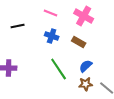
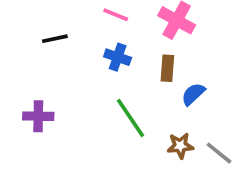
brown rectangle: (79, 42) -> (167, 68), turned 64
blue semicircle: (86, 66) -> (193, 94), moved

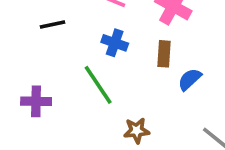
green line: (130, 118) -> (98, 85), moved
brown star: (180, 146) -> (137, 131), moved

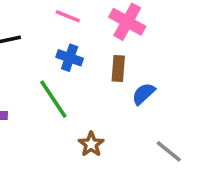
brown star: (137, 131) -> (91, 144), turned -30

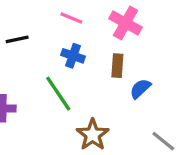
brown star: (91, 144) -> (93, 135), size x1.4

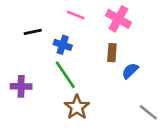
blue cross: (73, 56) -> (63, 45), moved
brown star: (93, 135) -> (77, 107), moved

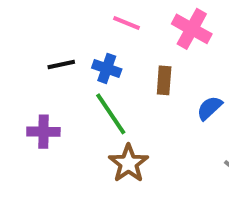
black line: (33, 32) -> (61, 65), moved
brown rectangle: (112, 53) -> (164, 80), moved

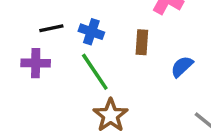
purple cross: (43, 132) -> (36, 63), moved

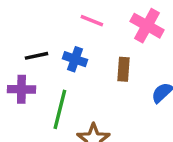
green line: (95, 72) -> (60, 109), moved, turned 48

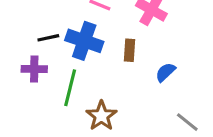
blue cross: (75, 59) -> (84, 41), size x1.6

